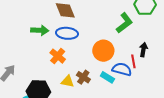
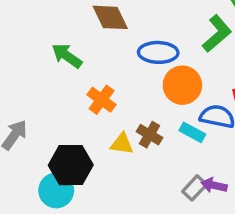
green arrow: (40, 30) -> (67, 56), turned -144
blue ellipse: (67, 33) -> (158, 52), moved

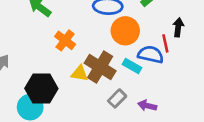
brown cross: (149, 135) -> (100, 67), size x1.6
gray rectangle: (195, 188) -> (117, 98), moved

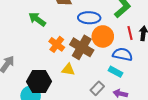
red line: (165, 43) -> (130, 33), moved
cyan rectangle: (132, 66) -> (116, 72), moved
brown cross: (100, 67) -> (82, 47), moved

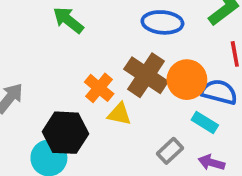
orange circle: (103, 36) -> (187, 80), moved
orange cross: (57, 44) -> (99, 88), moved

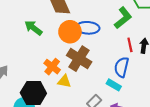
orange circle: (187, 80) -> (70, 32), moved
blue semicircle: (219, 92) -> (122, 67), turned -90

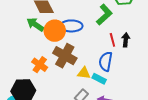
green arrow: (33, 28) -> (35, 25), moved
yellow triangle: (64, 81) -> (84, 73), moved

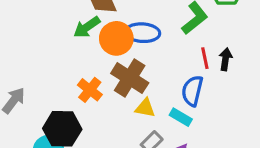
green arrow: (35, 25) -> (87, 27), turned -72
yellow triangle: (84, 73) -> (145, 108), moved

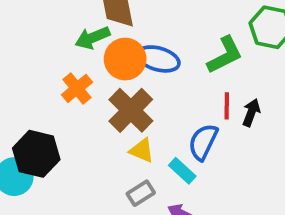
orange cross: (90, 90) -> (77, 88), moved

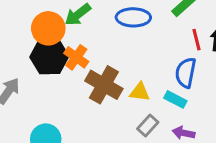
orange circle: (125, 59) -> (48, 28), moved
brown cross: (131, 110) -> (104, 85), moved
black hexagon: (36, 154) -> (49, 57), moved

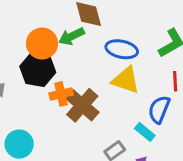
orange cross: (76, 57) -> (61, 94), moved, turned 30
yellow triangle: (140, 92) -> (126, 80), moved, size x1.5

